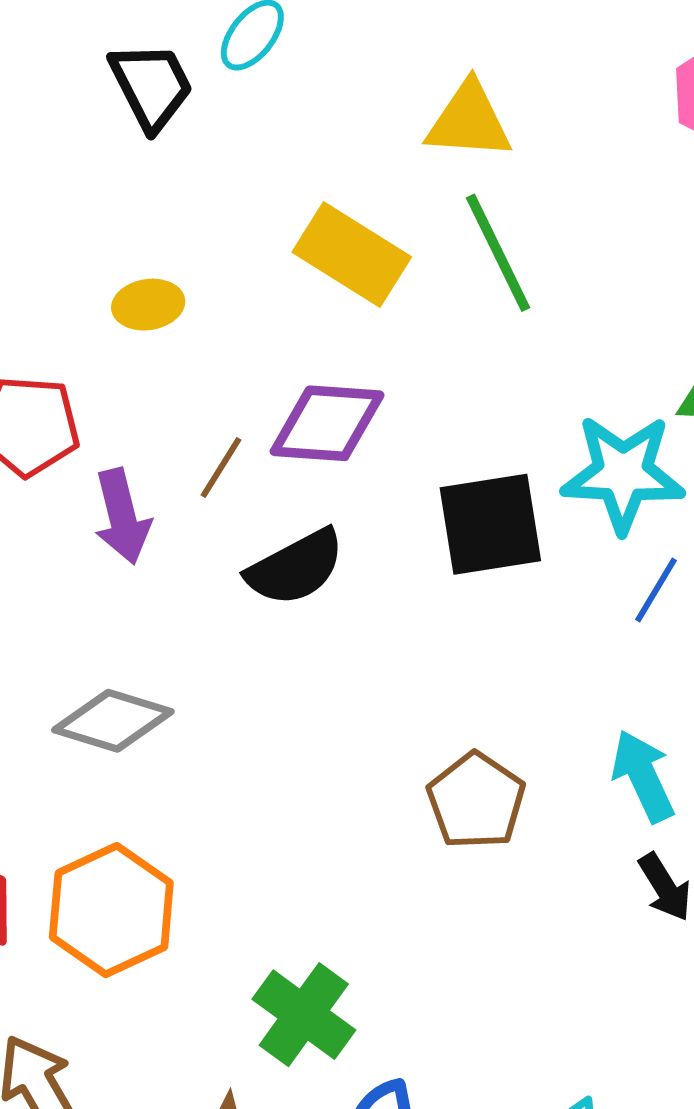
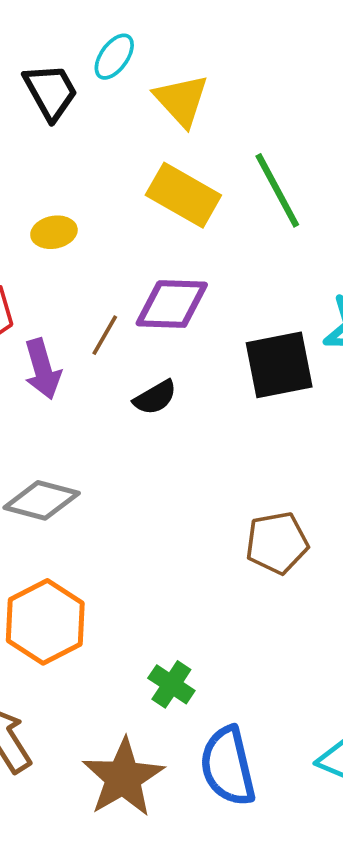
yellow triangle: (469, 121) -> (181, 100), moved, turned 46
black semicircle: (296, 567) -> (155, 397), size x0.7
brown pentagon: (476, 801) -> (277, 543), turned 30
green cross: (304, 1015) -> (171, 684), size x0.7

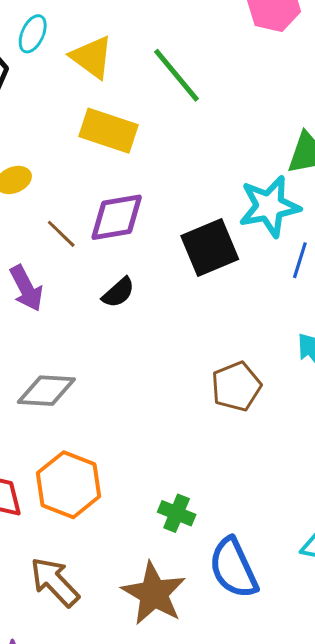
green line: (277, 190) -> (176, 75), moved
brown line: (105, 335) -> (61, 234), moved, turned -64

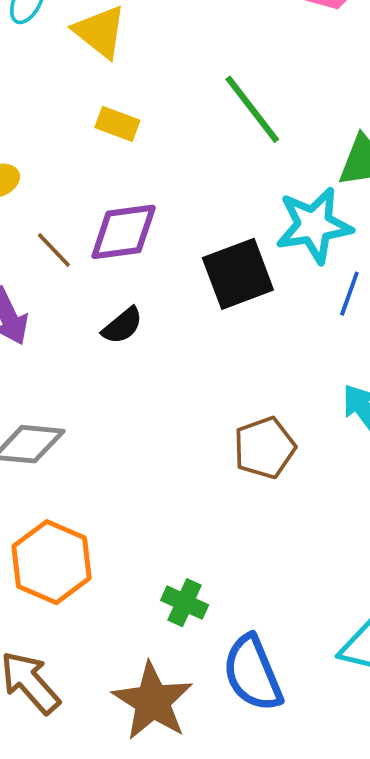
green line: (176, 75) -> (252, 109), moved
yellow rectangle: (108, 131) -> (117, 124), size x0.6

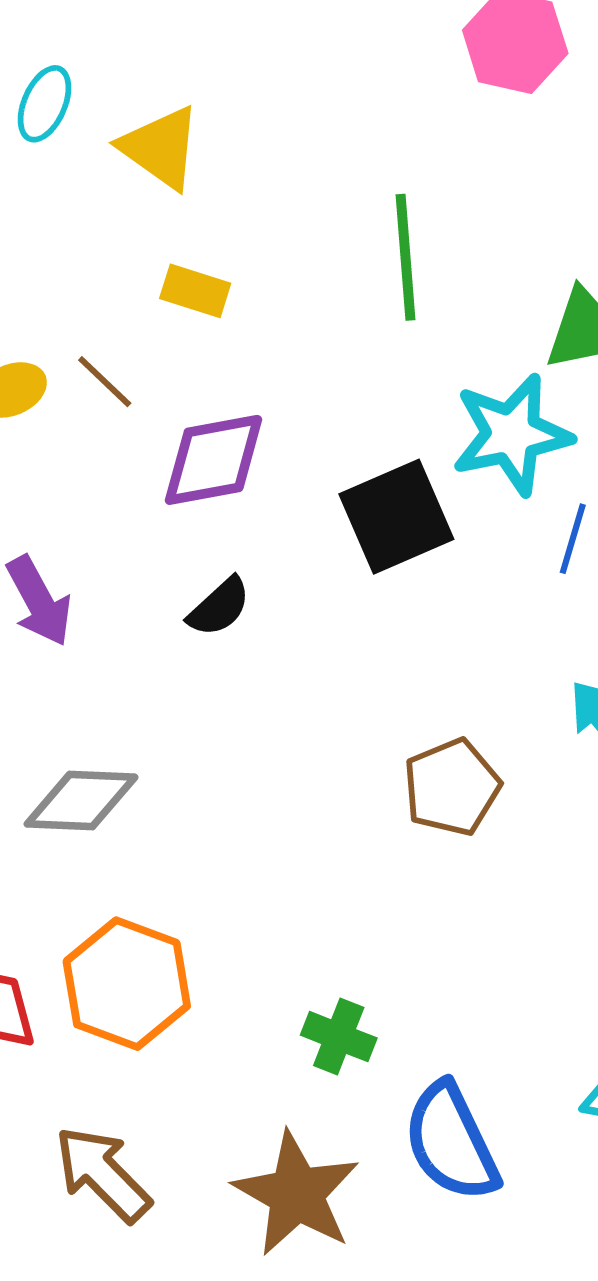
green line: (252, 109) -> (406, 257), turned 36
brown line: (54, 250) -> (105, 382), moved

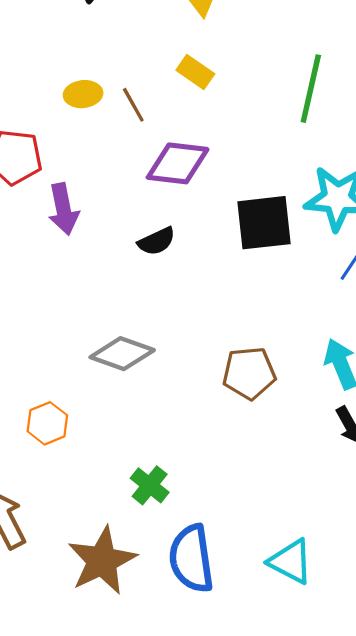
gray diamond: (81, 801) -> (122, 354), moved
orange hexagon: (127, 984) -> (47, 423), size x0.6

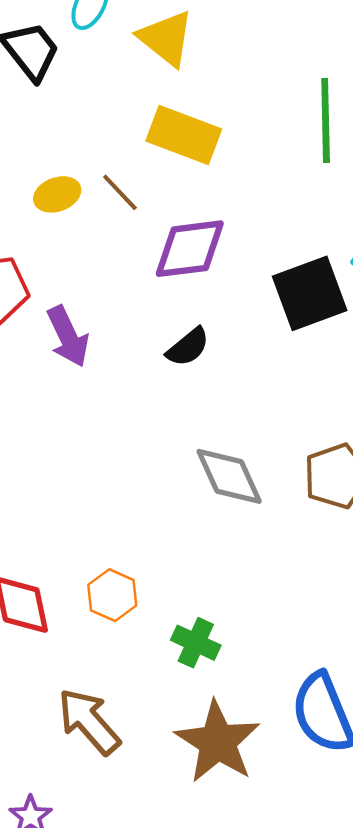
yellow rectangle: (195, 72) -> (184, 135), size x1.6
gray diamond: (122, 354) -> (229, 476), moved, turned 60
green cross: (150, 485) -> (196, 643), moved

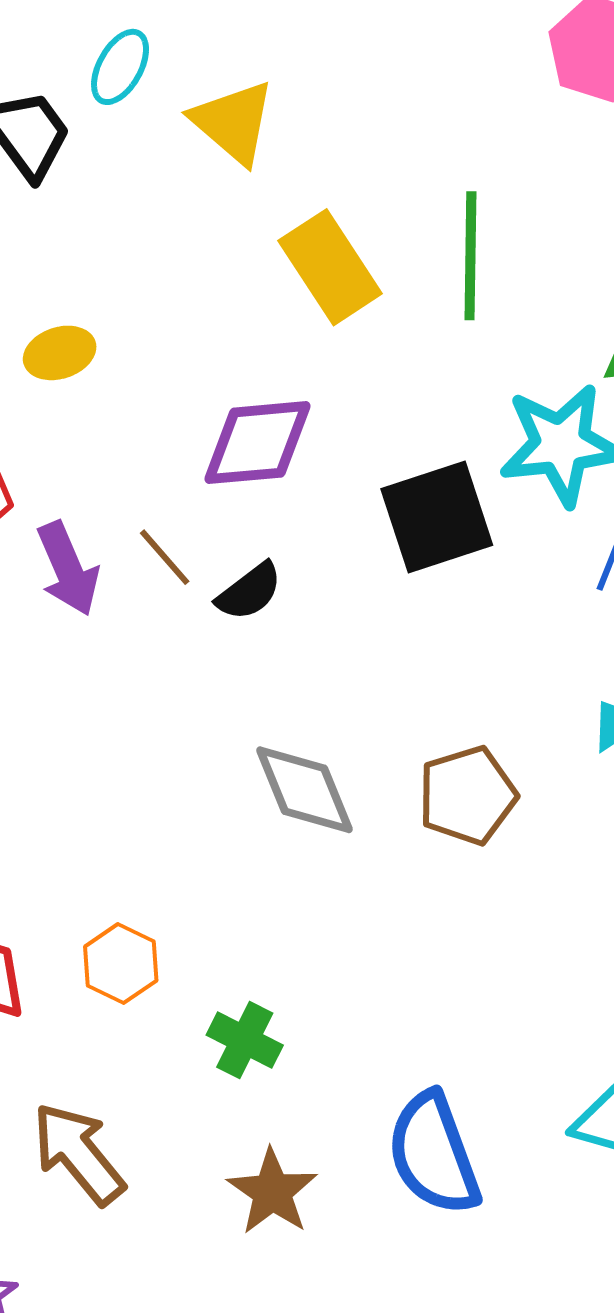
yellow rectangle: (184, 135) -> (330, 267), moved, turned 34
brown line: (120, 192) -> (165, 557), moved
brown star: (218, 742) -> (272, 1192), size x0.7

